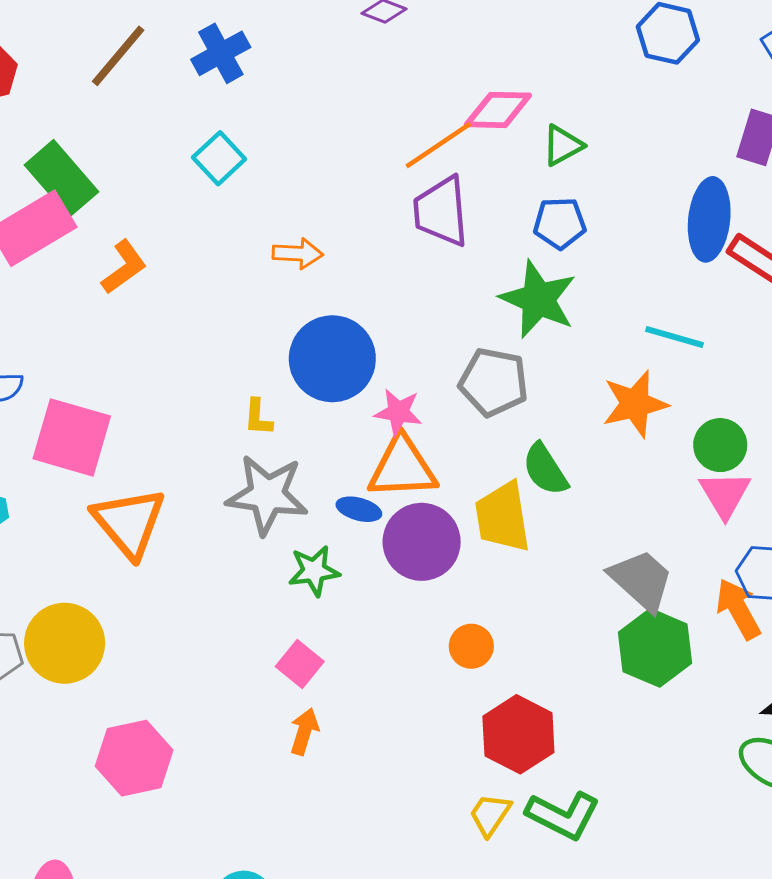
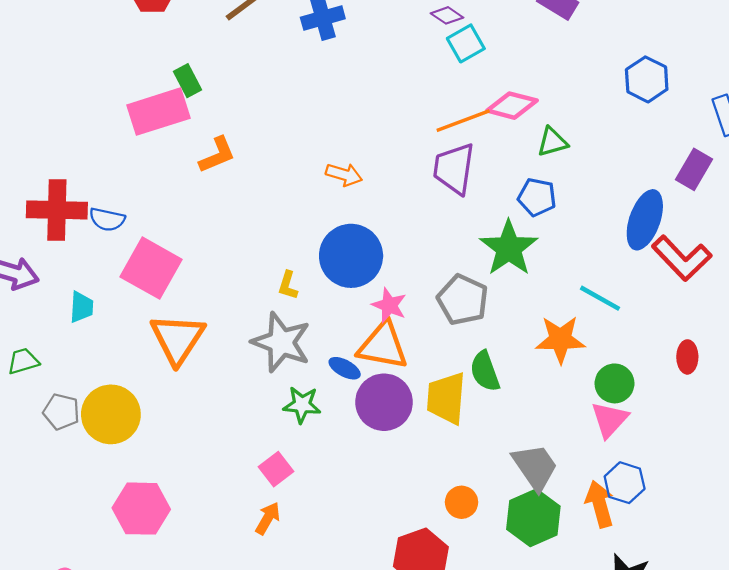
cyan square: (219, 158) -> (466, 43), moved
green rectangle: (62, 178) -> (187, 81), size x0.6
orange circle: (471, 646) -> (462, 502), moved

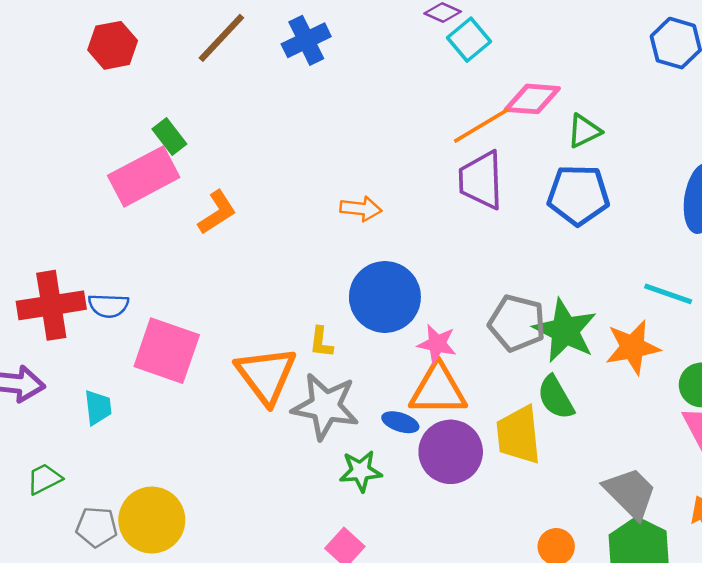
blue pentagon: (537, 197) -> (578, 195), size x1.4
green star: (509, 248) -> (565, 331), moved
orange triangle: (178, 339) -> (266, 375), moved

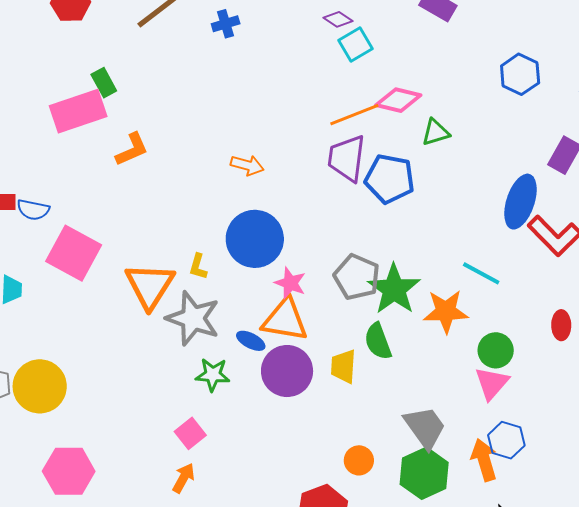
blue cross: (306, 40) -> (226, 24), size x0.7
blue pentagon: (578, 195) -> (390, 179), moved
yellow trapezoid: (519, 435) -> (343, 366), size x0.7

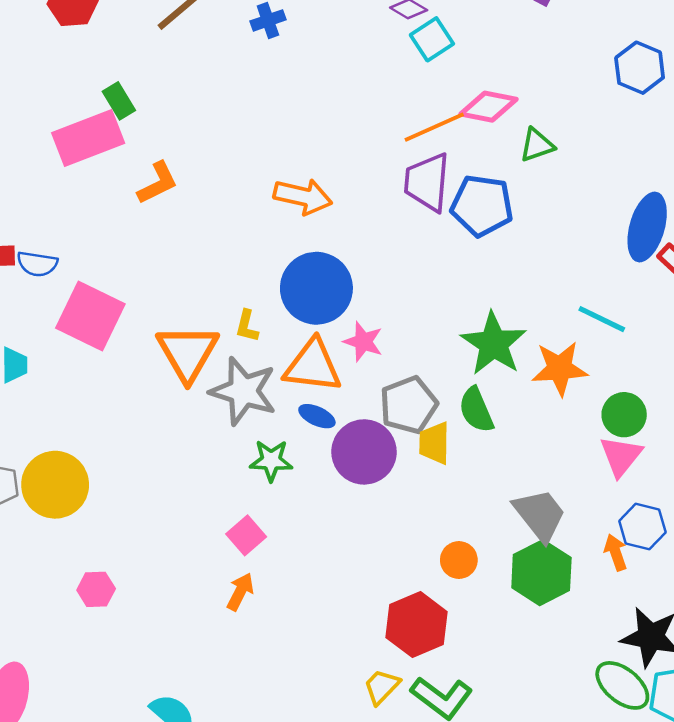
orange arrow: (247, 165) -> (303, 197), size x1.4
gray pentagon: (357, 277) -> (409, 405), moved, turned 30
orange triangle: (285, 320) -> (313, 366), moved
orange arrow: (484, 460) -> (616, 552), size x0.7
pink hexagon: (69, 471) -> (96, 589), size x0.6

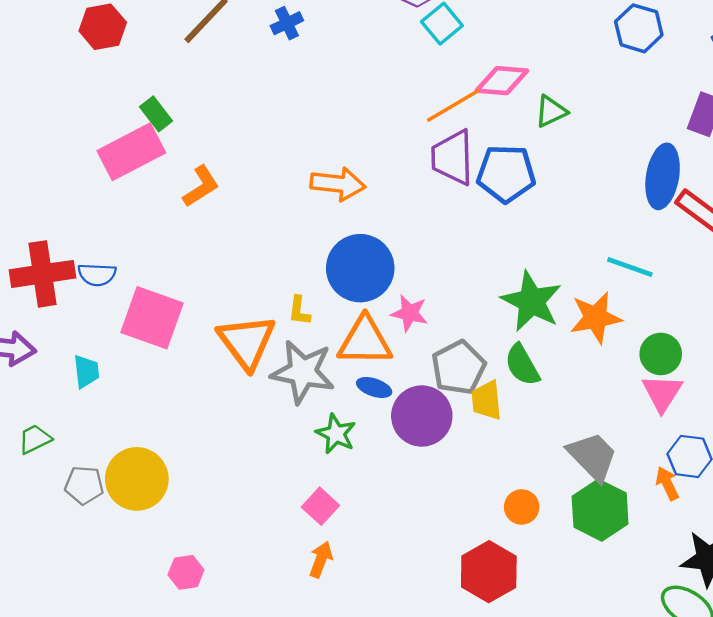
green star: (271, 461) -> (336, 434), turned 30

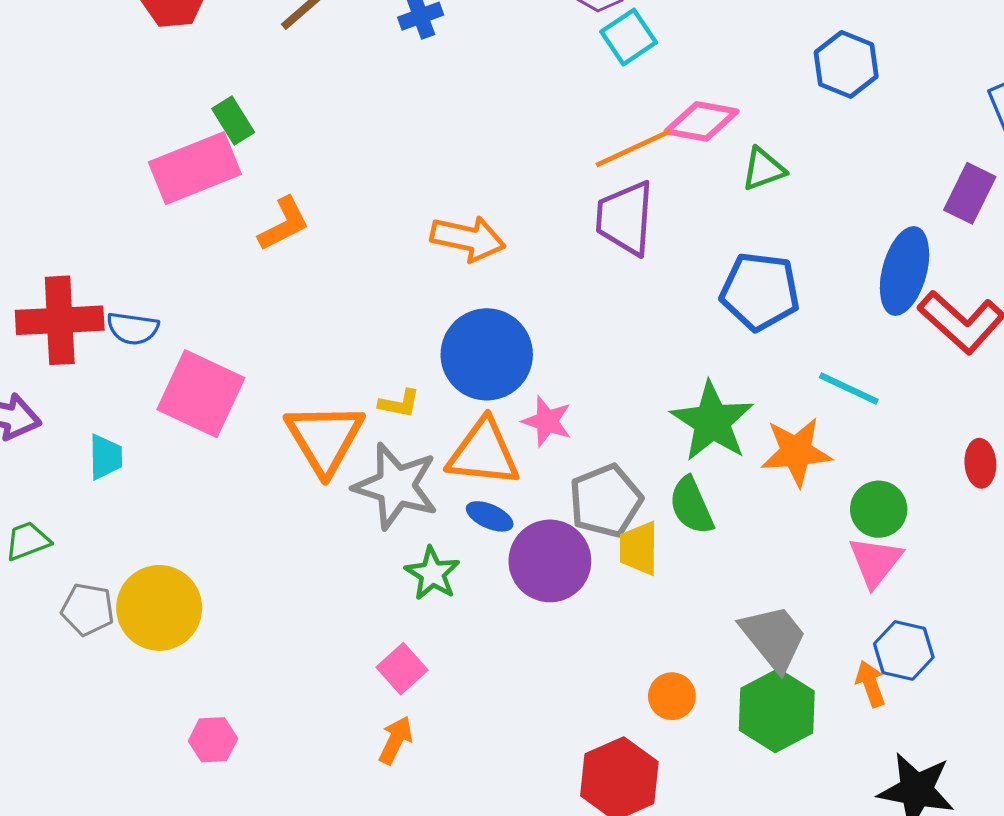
blue hexagon: (639, 28) -> (846, 64), moved
blue pentagon: (506, 174) -> (760, 291), moved
yellow L-shape: (299, 311) -> (399, 404), turned -92

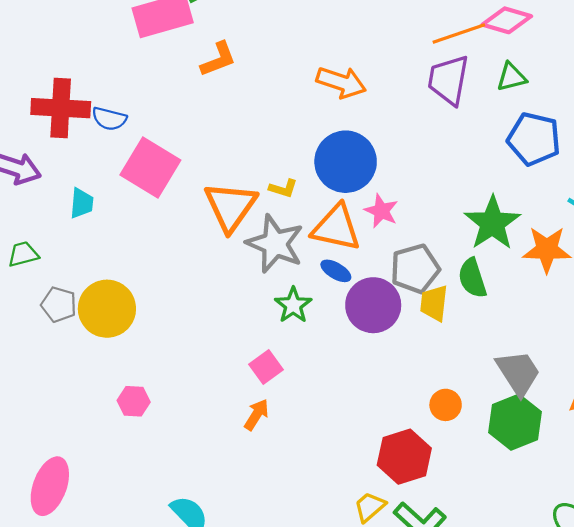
green triangle: (763, 169) -> (511, 77), moved

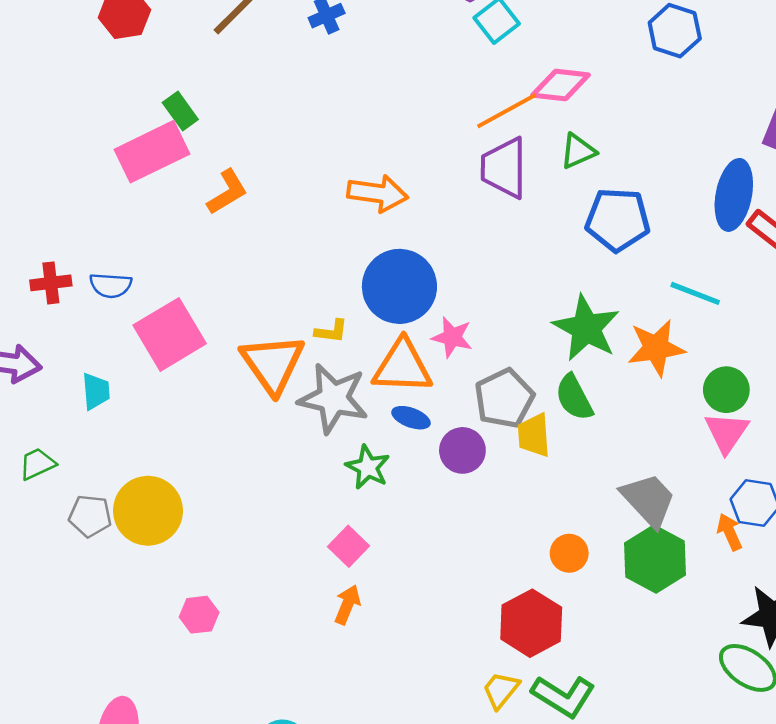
red cross: (61, 108) -> (51, 283), size x0.6
pink square: (150, 168) -> (170, 334), turned 38
purple circle: (373, 305) -> (462, 450), size x0.7

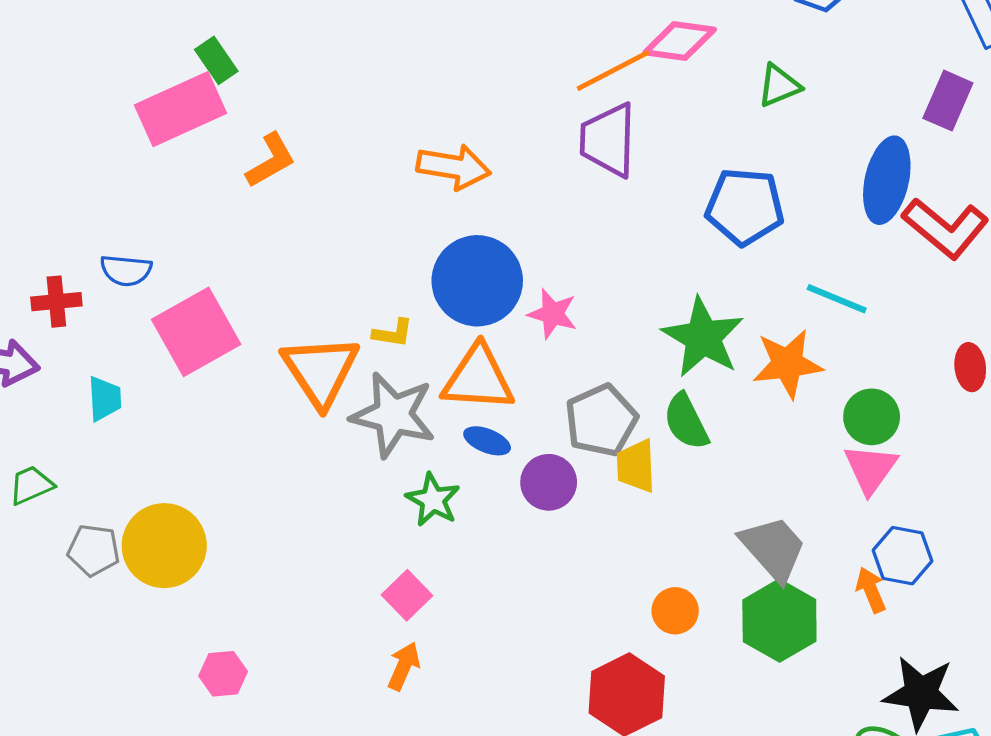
green triangle: (578, 151) -> (779, 86), moved
red cross: (51, 283) -> (56, 302), moved
pink star: (452, 337) -> (553, 314), moved

